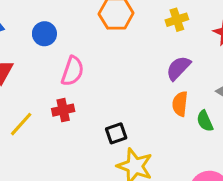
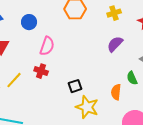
orange semicircle: (180, 104) -> (116, 92), moved
red cross: (63, 110) -> (41, 71), turned 32

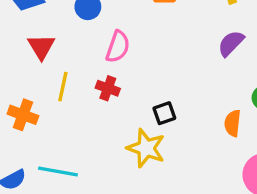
yellow line: (14, 80) -> (63, 87), moved, turned -30
yellow star: (87, 107) -> (146, 148), moved

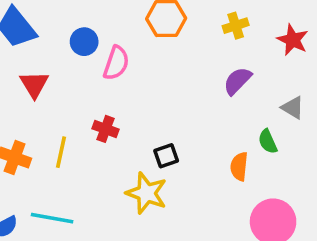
pink semicircle: (118, 47) -> (116, 63), moved
yellow line: (63, 87) -> (61, 152), moved

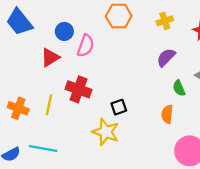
red triangle: (34, 84) -> (50, 57), moved, turned 30
red cross: (106, 129) -> (79, 89), size x1.5
green semicircle: (268, 141) -> (179, 88), moved

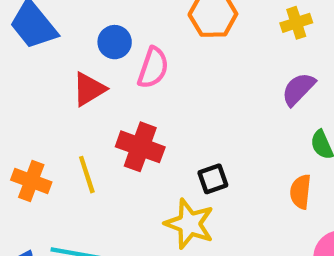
yellow line: (49, 105) -> (87, 175), turned -30

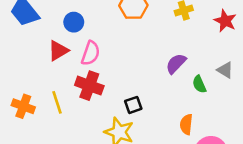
pink semicircle: (153, 68) -> (91, 53), moved
purple semicircle: (298, 89) -> (176, 64), moved
orange semicircle: (301, 192) -> (186, 124), moved

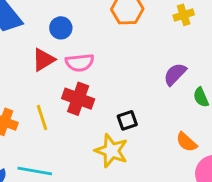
pink semicircle: (91, 53) -> (80, 63), turned 65
orange semicircle: (186, 124) -> (187, 142), turned -54

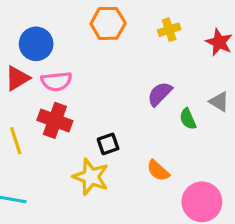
blue circle: (61, 28) -> (36, 44), size x1.4
orange semicircle: (187, 142) -> (158, 171), moved

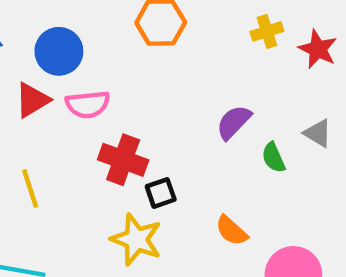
yellow cross: (169, 30) -> (267, 31), moved
red cross: (55, 120) -> (123, 160), moved

